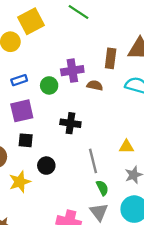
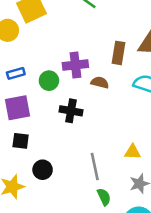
black cross: (70, 123) -> (71, 111), moved

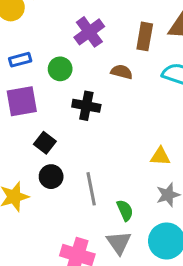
purple cross: (75, 65) -> (89, 32), moved, turned -30
black square: (21, 141) -> (45, 143), moved, turned 30
gray line: (95, 166) -> (91, 189), moved

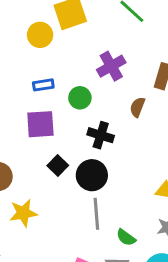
brown semicircle: (122, 72) -> (137, 107), turned -90
black circle: (51, 177) -> (92, 175), moved, size x1.4
green semicircle: (125, 210) -> (126, 237), turned 144

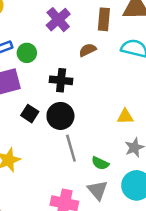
green circle: (80, 98) -> (27, 53), moved
brown semicircle: (137, 107) -> (88, 50), turned 54

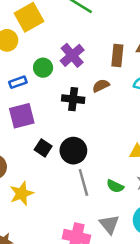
green circle: (27, 53) -> (43, 68), moved
black cross: (61, 80) -> (73, 99), moved
green semicircle: (100, 163) -> (115, 186), moved

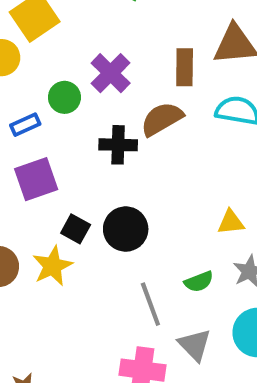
brown semicircle: (101, 86) -> (162, 119), size x1.5
gray line: (83, 182) -> (150, 304), moved
green semicircle: (115, 186) -> (199, 282), turned -42
yellow star: (22, 194) -> (53, 266), moved

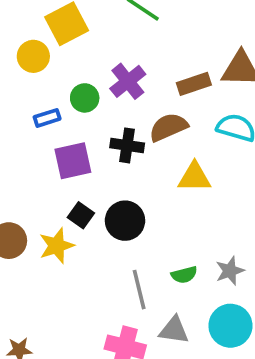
brown rectangle: (185, 67) -> (194, 84), turned 64
purple square: (36, 179) -> (73, 161), moved
yellow triangle: (231, 222) -> (194, 177), moved, size x1.4
gray triangle: (195, 345) -> (174, 330), turned -44

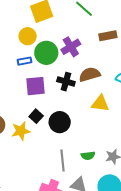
yellow circle: (33, 56) -> (28, 36), moved
brown rectangle: (194, 84) -> (108, 36), moved
green circle: (85, 98) -> (46, 53), size x1.5

